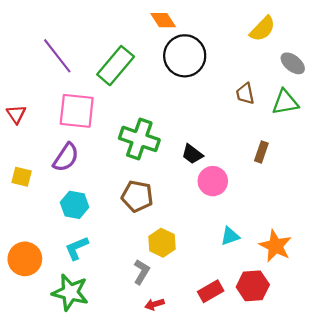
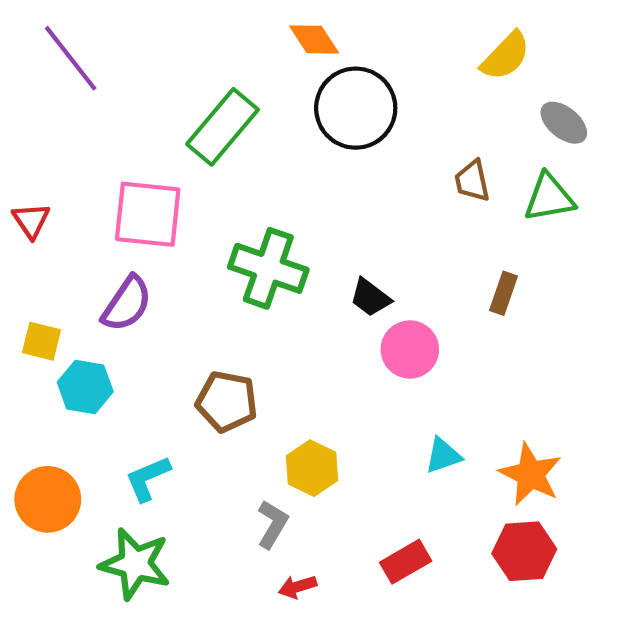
purple line: (57, 56) -> (71, 58), moved
brown pentagon: (137, 196) -> (227, 402), moved
cyan hexagon: (75, 205) -> (85, 387), moved
red hexagon: (253, 286) -> (524, 551), moved

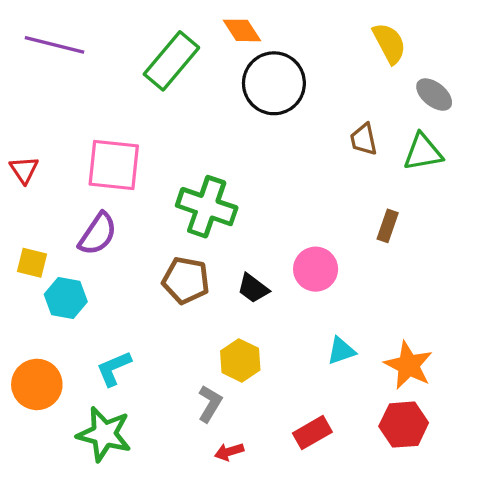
yellow semicircle: (506, 56) -> (389, 43), turned -72
purple line: (71, 58) -> (54, 45), turned -38
green rectangle: (223, 127) -> (171, 61), moved
black trapezoid: (370, 297) -> (253, 288), moved
brown pentagon: (227, 402) -> (186, 280), moved

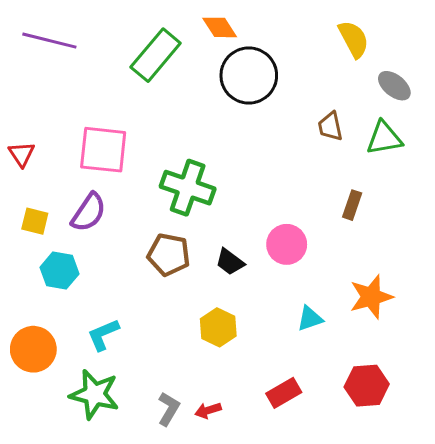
yellow square: (32, 263) -> (35, 221), moved
orange star: (408, 365) -> (371, 297), moved, turned 30
gray L-shape: (210, 404) -> (169, 409), moved

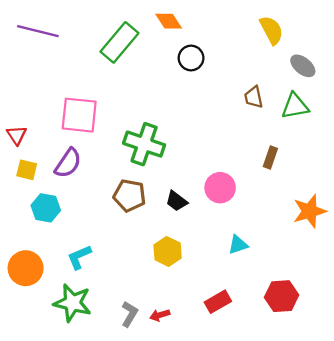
black circle: (249, 75) -> (191, 58), size x0.6
red triangle: (22, 154) -> (17, 135), moved
orange star: (371, 297) -> (310, 211), moved

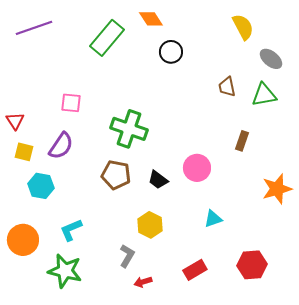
purple line: (38, 31) -> (34, 28), turned -33
pink square: (79, 115) -> (71, 103), size x0.6
gray L-shape: (130, 314) -> (127, 256), moved

